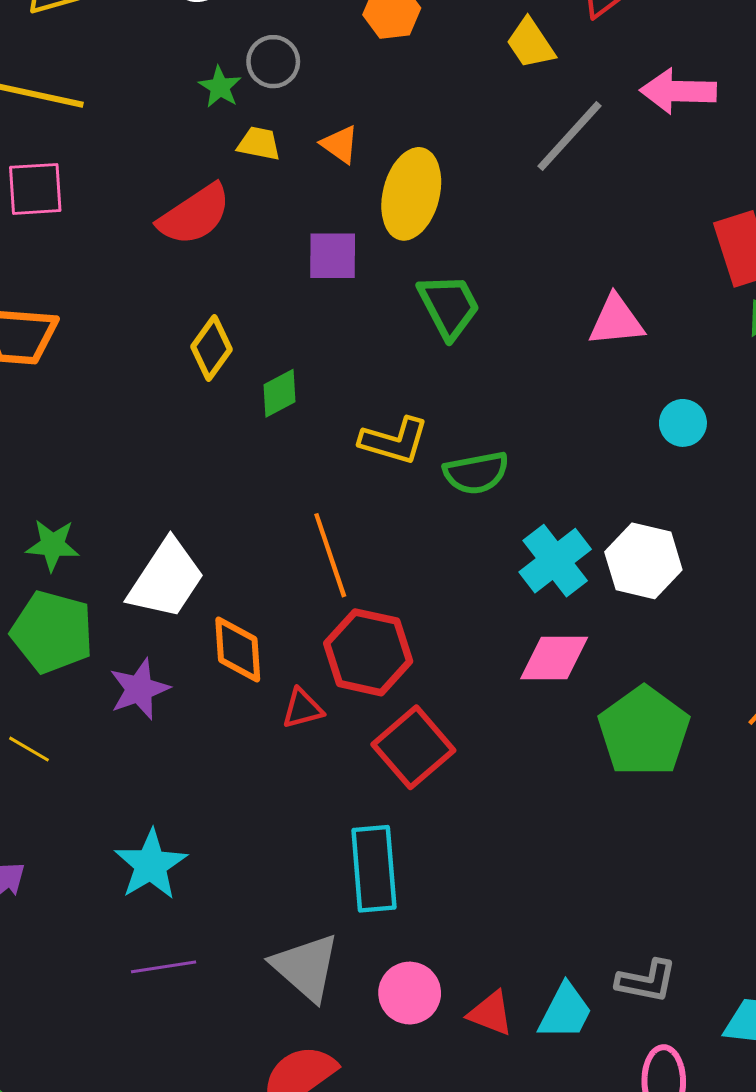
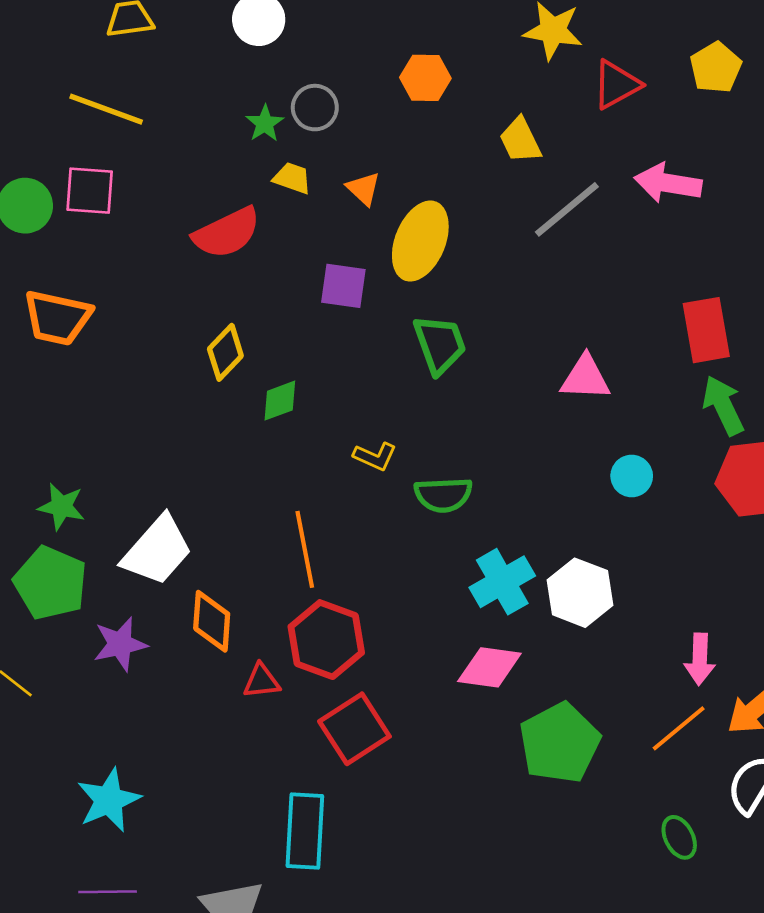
yellow trapezoid: (531, 43) -> (520, 140), moved
yellow L-shape: (394, 441) -> (375, 456), size x0.7

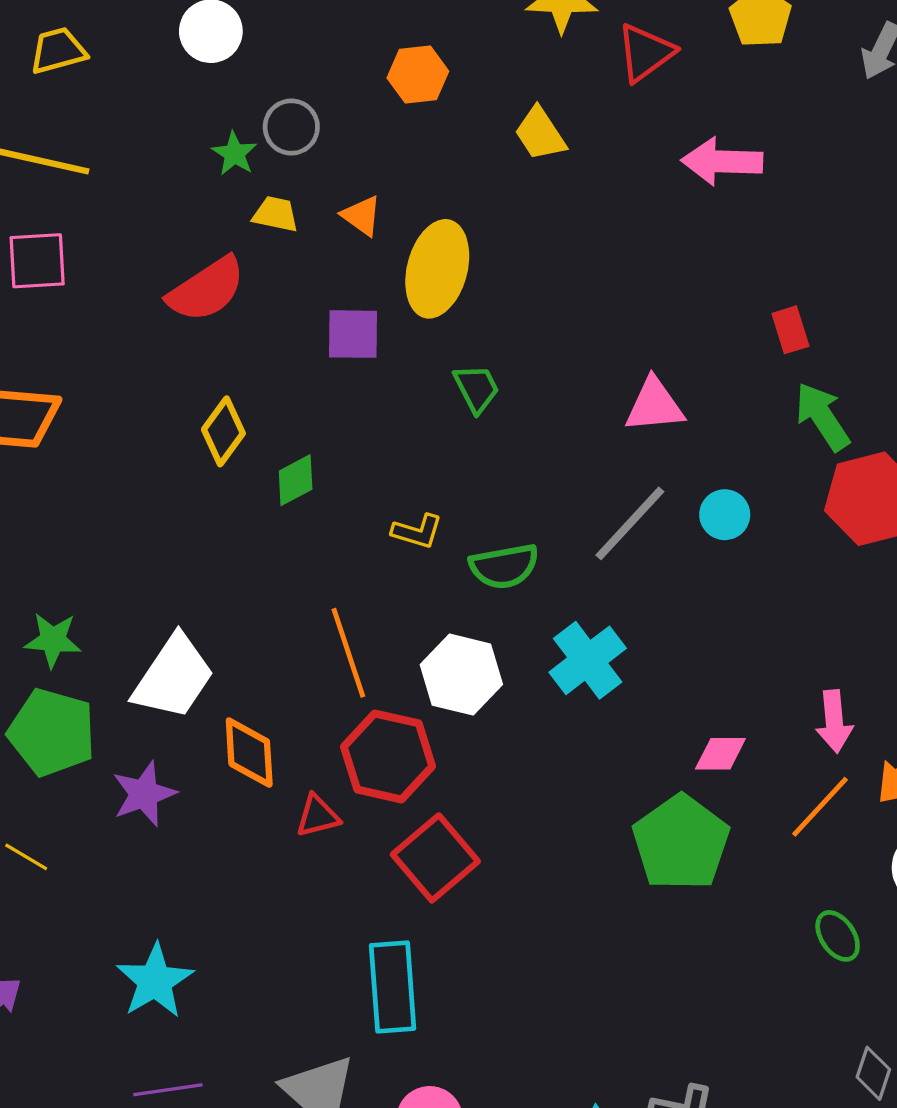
gray line: (567, 209) -> (630, 523), moved
red rectangle: (706, 330) -> (790, 330), size x0.6
green trapezoid: (440, 344) -> (476, 388), size x0.7
white hexagon: (580, 593) -> (461, 675), moved
pink diamond: (489, 667) -> (720, 754), moved, size x0.7

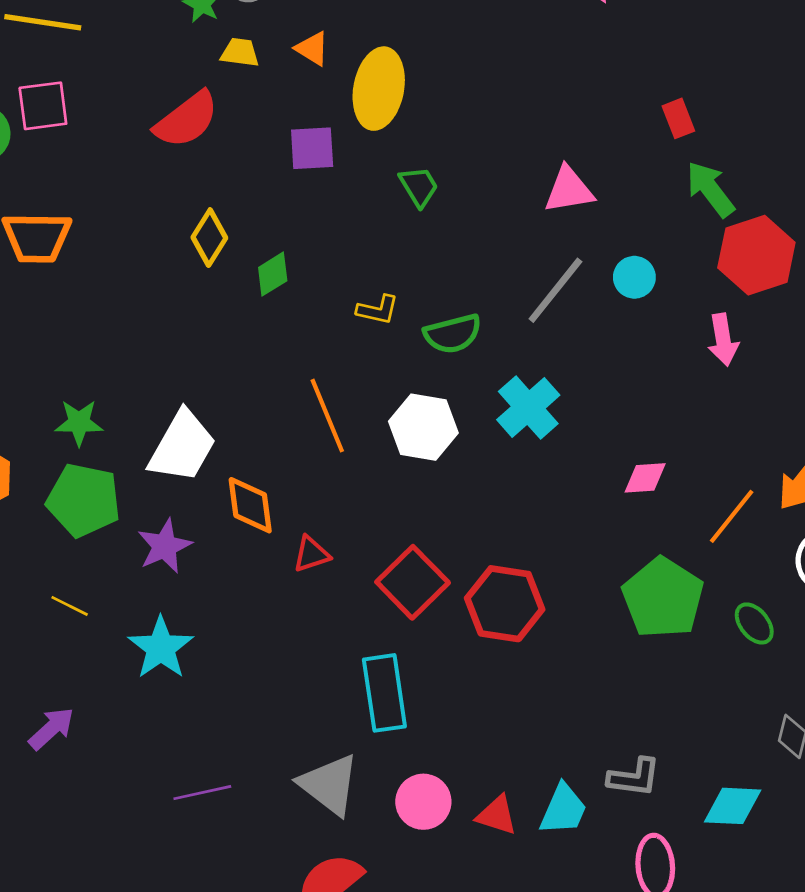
pink arrow: (834, 721) -> (723, 340), moved
red hexagon: (388, 756) -> (505, 604), moved
green pentagon: (681, 843) -> (663, 598), moved
cyan star: (155, 981) -> (161, 648), moved

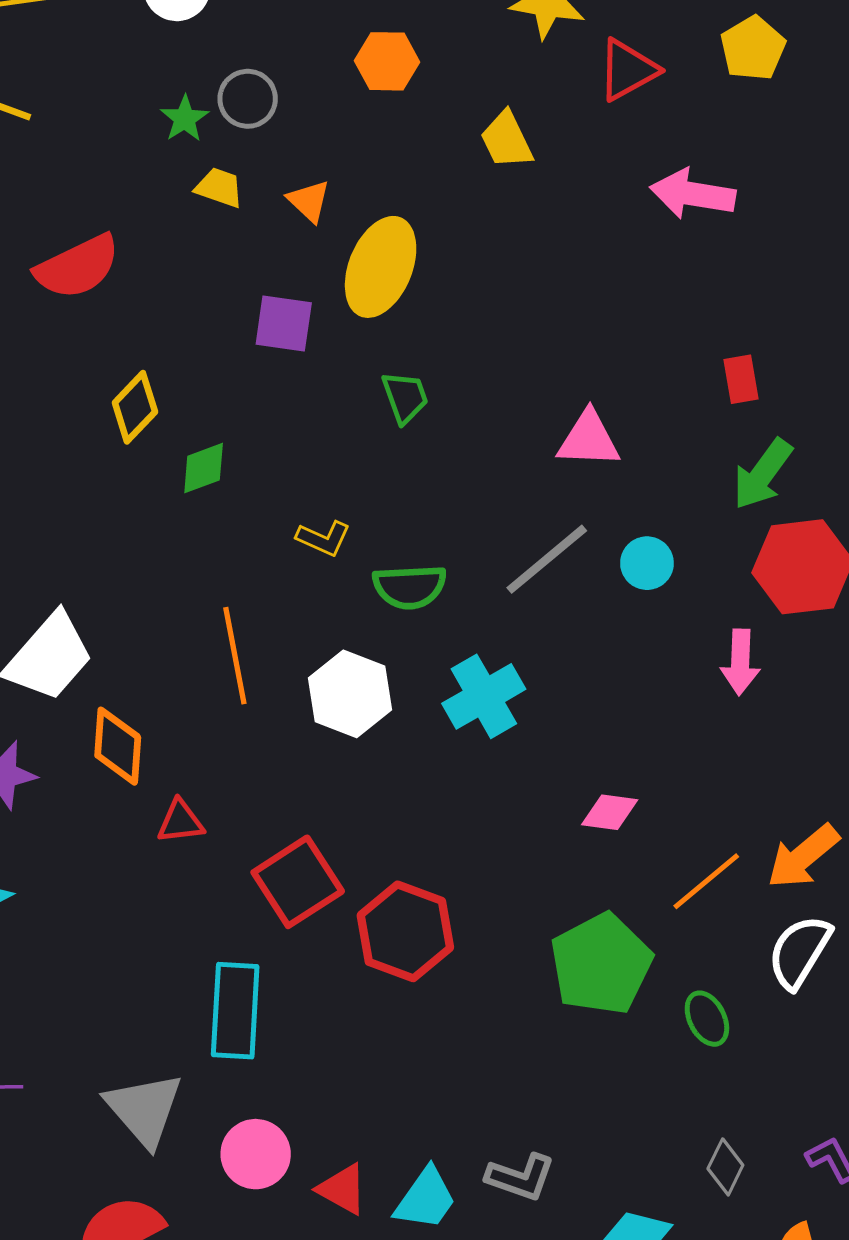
red semicircle: (187, 120) -> (78, 267), moved
green arrow: (710, 189) -> (762, 474), turned -118

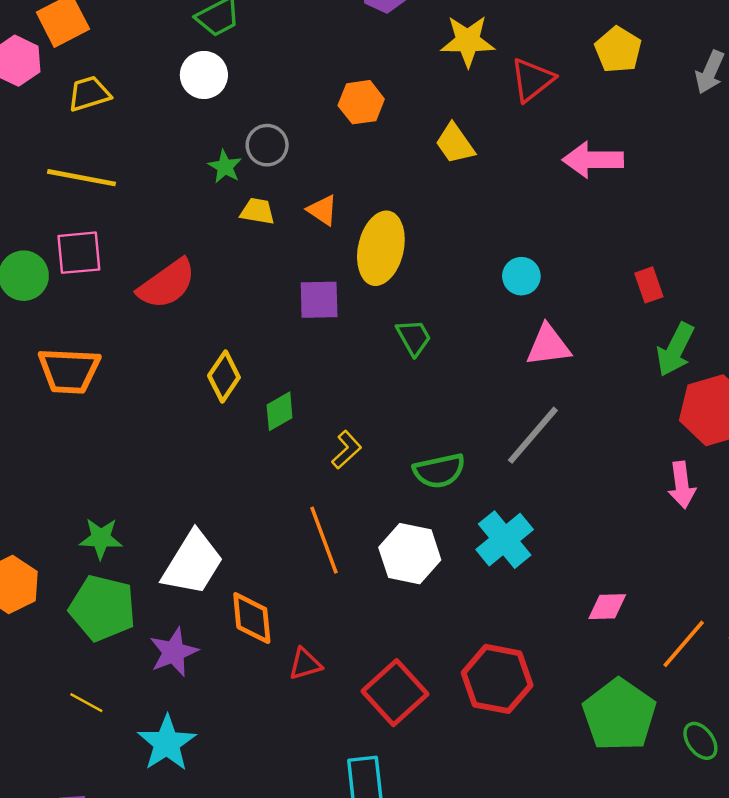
yellow L-shape: (324, 538) -> (347, 450), moved, turned -57
cyan circle: (647, 563) -> (521, 276), moved
red hexagon: (405, 931) -> (497, 679), moved

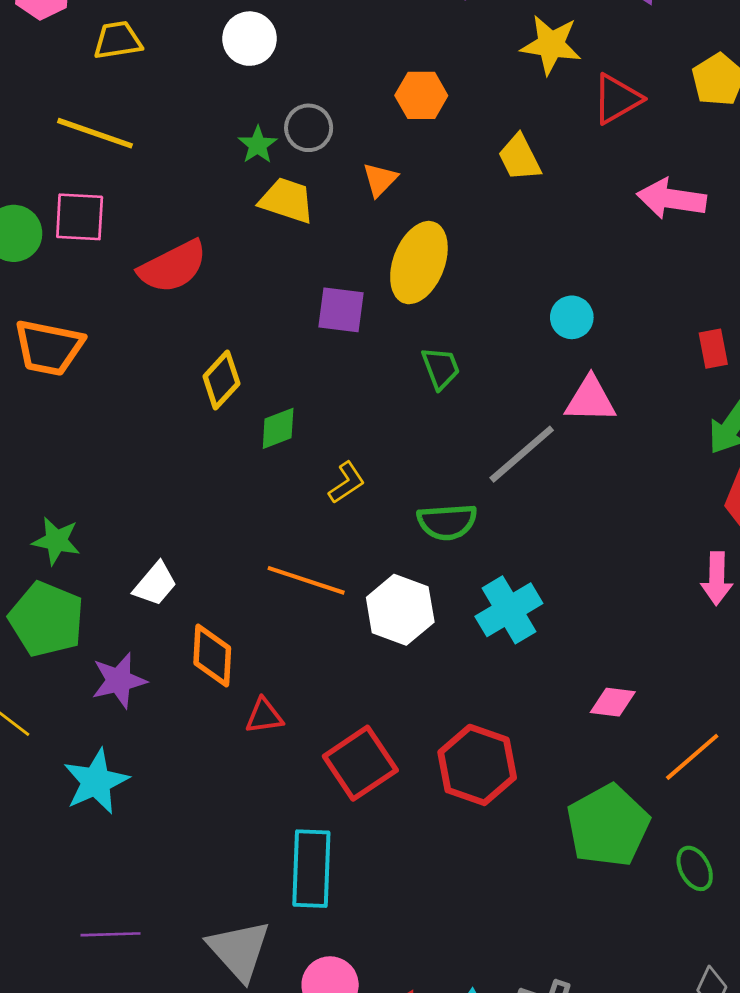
orange triangle: (322, 210) -> (380, 179), moved, turned 32
yellow trapezoid: (258, 211) -> (287, 200), size x1.4
gray line: (533, 435) -> (522, 454), moved
orange line: (324, 540) -> (306, 580), turned -60
white trapezoid: (193, 563) -> (155, 584), size x0.6

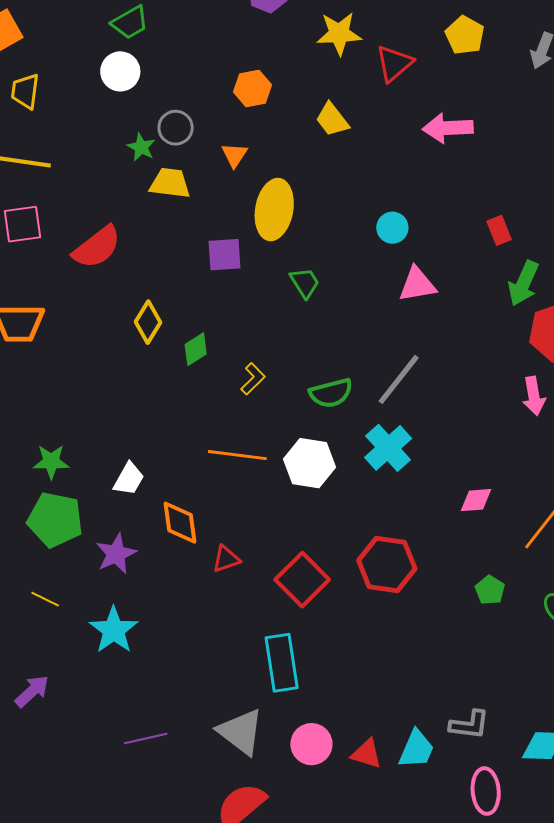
yellow trapezoid: (118, 40) -> (25, 91), turned -63
gray line: (522, 454) -> (399, 379), moved
green pentagon: (608, 826) -> (490, 590), size x0.5

